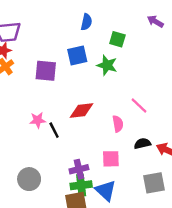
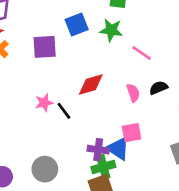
pink line: (139, 106) -> (142, 53), moved
black semicircle: (142, 144) -> (159, 88), moved
purple cross: (79, 169) -> (98, 150), turned 30
blue triangle: (106, 191) -> (118, 148), moved

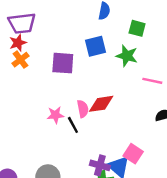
pink line: (142, 53) -> (152, 81), turned -30
pink semicircle: (133, 93) -> (83, 109), moved
pink square: (132, 133) -> (133, 154), turned 36

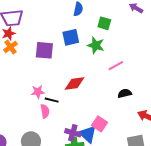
pink line: (152, 81) -> (116, 66), turned -42
pink semicircle: (83, 109) -> (45, 111), moved
black line: (73, 125) -> (52, 100), turned -48

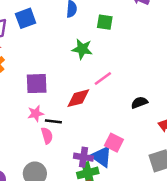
blue square: (71, 37) -> (26, 18), moved
green star: (96, 45) -> (82, 49), moved
purple square: (44, 50) -> (37, 84), moved
pink line: (116, 66) -> (103, 79), moved

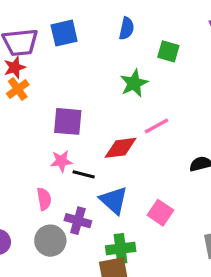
green star: (82, 49) -> (134, 83), turned 30
pink semicircle: (47, 136) -> (44, 199), moved
purple cross: (83, 157) -> (78, 221), moved
blue triangle: (102, 157) -> (114, 200), moved

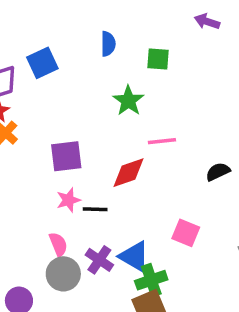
pink line: (156, 126) -> (162, 141), turned 35
blue triangle: (114, 200) -> (134, 256), moved
purple cross: (78, 221) -> (99, 260), turned 30
gray circle: (50, 241) -> (63, 274), moved

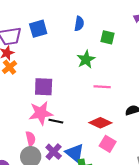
red diamond: (128, 173) -> (100, 123), moved, turned 35
pink star: (68, 200) -> (41, 113), size x1.6

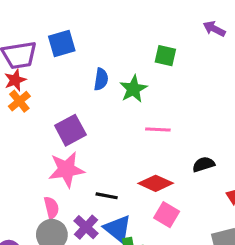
blue semicircle: (79, 24) -> (101, 79), moved
purple square: (44, 87) -> (70, 130), turned -30
black line: (56, 121) -> (107, 196), moved

